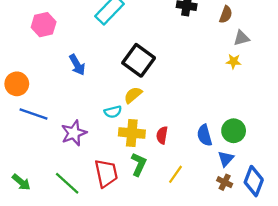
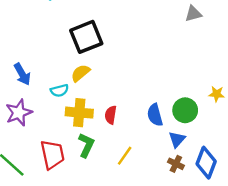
black square: (139, 60) -> (86, 37), turned 32
yellow star: (234, 61) -> (217, 94), moved
blue arrow: (77, 65) -> (22, 74), moved

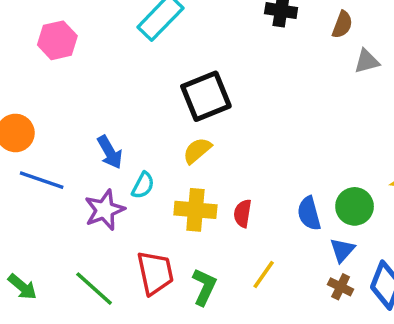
cyan semicircle: (59, 90) -> (143, 185), moved, turned -48
green L-shape: (86, 145) -> (204, 287), moved

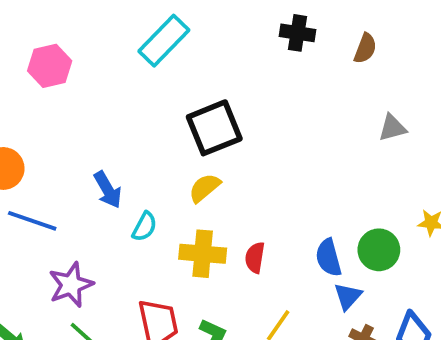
gray triangle: (367, 61) -> (392, 128), moved
purple star: (105, 210) -> (71, 285), moved
blue triangle: (342, 250) -> (348, 296), moved

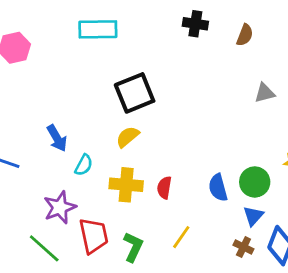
cyan rectangle: (164, 41) -> (98, 29), turned 45
purple star: (71, 285) -> (60, 207), moved
blue triangle: (348, 296) -> (253, 216), moved

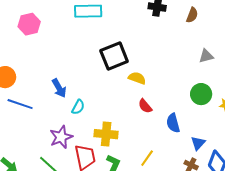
yellow semicircle: (128, 137) -> (137, 78), moved, turned 60
green circle: (255, 182) -> (201, 94), moved
yellow cross: (126, 185) -> (106, 134), moved
red semicircle: (164, 188) -> (145, 106), moved, turned -49

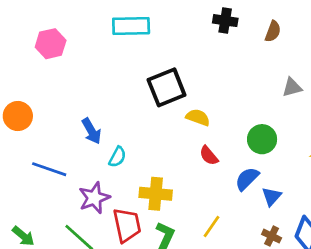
green circle: (201, 94) -> (262, 139), moved
blue line: (20, 104) -> (49, 169), moved
blue semicircle: (173, 123) -> (247, 179), turned 60
blue triangle: (198, 143) -> (272, 196), moved

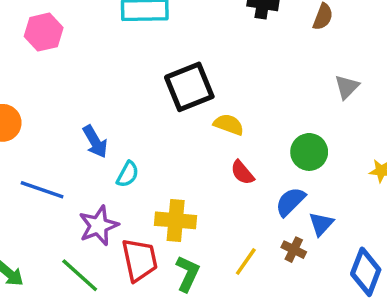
gray triangle: (292, 87) -> (347, 87), turned -30
brown cross: (272, 236) -> (294, 250), moved

